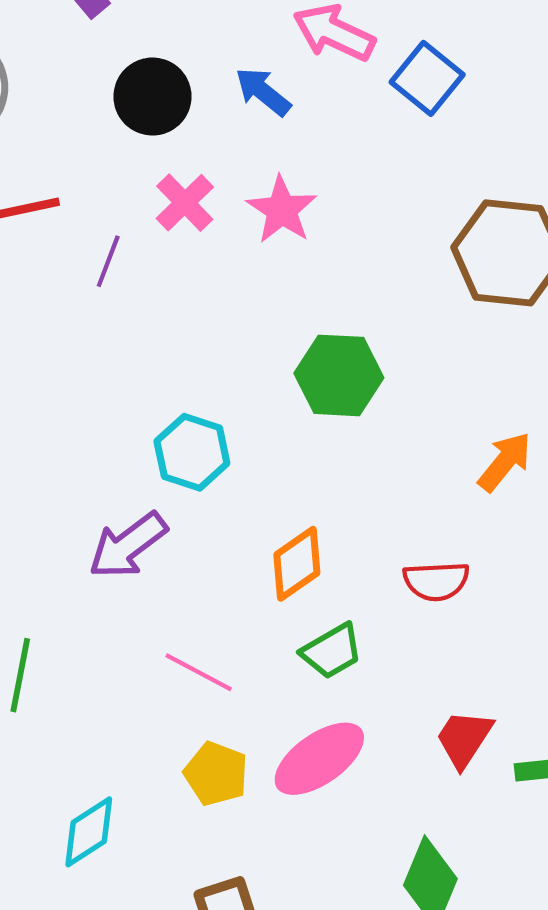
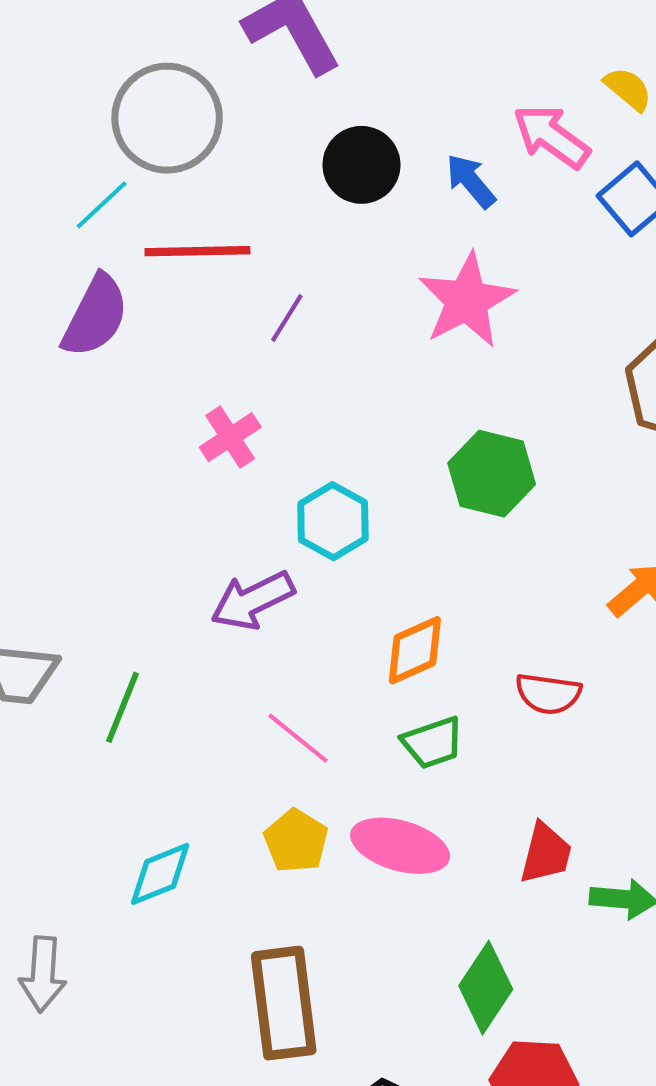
pink cross: (185, 203) -> (230, 437), moved
pink star: (282, 210) -> (467, 300), size x1.4
red trapezoid: (464, 739) -> (546, 853), turned 150
pink ellipse: (319, 759) -> (400, 846), turned 40

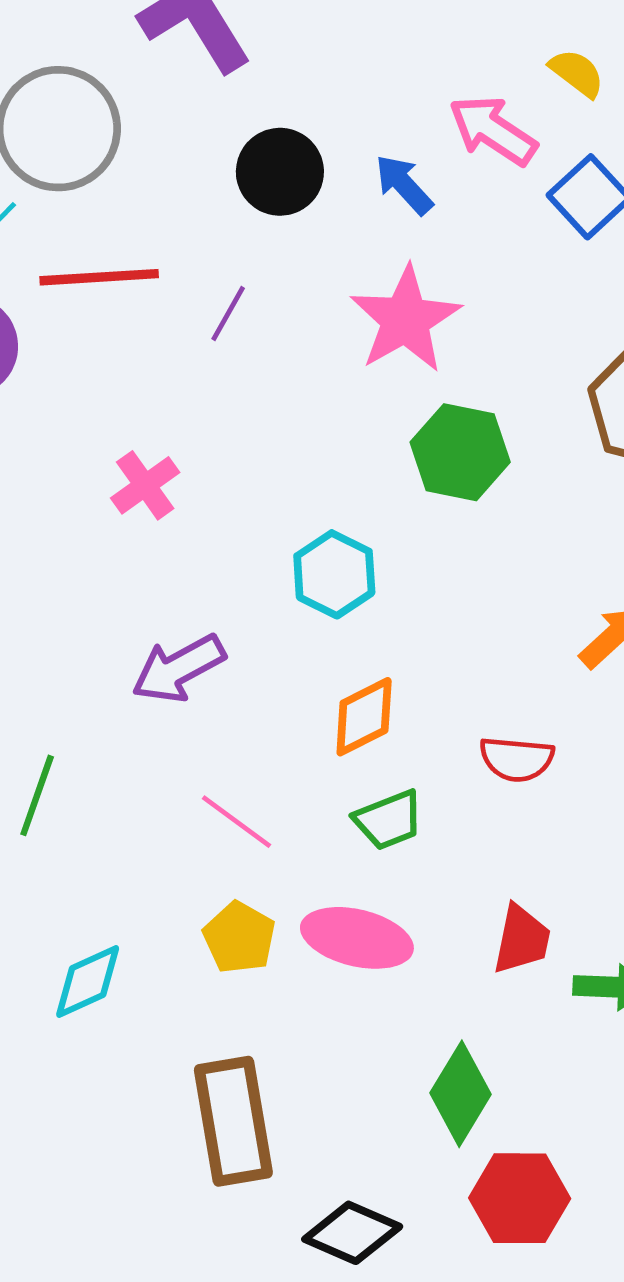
purple line: (287, 318) -> (228, 313), moved
green hexagon: (492, 474) -> (460, 452), moved
cyan hexagon: (333, 521) -> (334, 574), moved

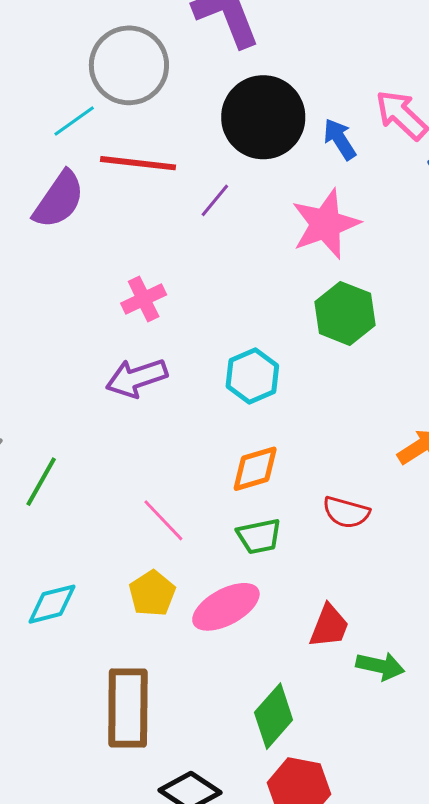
black circle: (280, 172) -> (263, 117), size x1.5
purple arrow: (178, 668) -> (136, 378), moved
pink ellipse: (357, 938) -> (226, 607), turned -52

